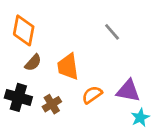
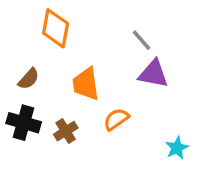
orange diamond: (24, 30) -> (56, 28), moved
brown semicircle: (33, 63) -> (29, 79), moved
purple triangle: (128, 91) -> (153, 74), moved

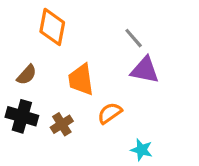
cyan star: (177, 148) -> (142, 150), moved, turned -30

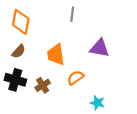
orange diamond: (52, 27) -> (21, 22), moved
gray line: (134, 38) -> (72, 14), moved, turned 48

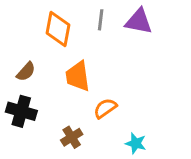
orange diamond: (21, 22) -> (58, 29), moved
purple triangle: (100, 48) -> (139, 21), moved
brown cross: (43, 85) -> (72, 137), moved

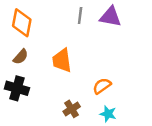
orange diamond: (58, 29) -> (22, 23), moved
orange semicircle: (105, 108) -> (102, 86), moved
brown cross: (72, 137) -> (72, 109), moved

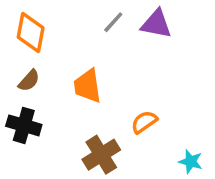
gray line: (80, 15) -> (113, 22), turned 35
brown cross: (72, 109) -> (101, 155), size x1.5
cyan star: (108, 114) -> (191, 162), moved

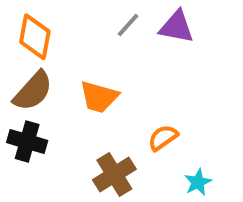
brown semicircle: (29, 81) -> (33, 91), size x1.6
orange trapezoid: (87, 86) -> (99, 97), turned -66
cyan star: (191, 162) -> (198, 182), moved, turned 30

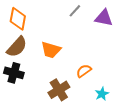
gray line: (128, 25) -> (75, 11), moved
purple triangle: (177, 27) -> (104, 18), moved

